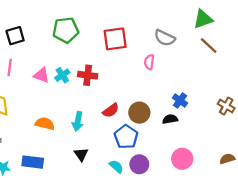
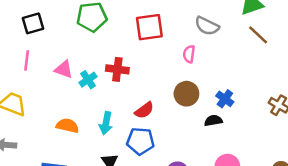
cyan cross: (62, 75) -> (88, 80), moved
brown circle: (139, 113) -> (186, 94), moved
blue pentagon: (126, 137) -> (140, 141), moved, turned -30

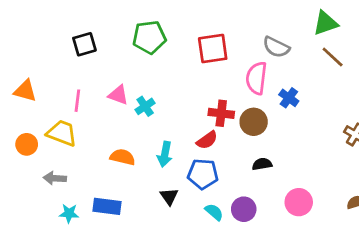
pink semicircle: (189, 54) -> (256, 78), size x1.6
pink line: (27, 60) -> (77, 101), moved
red cross: (117, 69) -> (221, 113), moved
blue cross: (225, 99) -> (289, 98), moved
black semicircle: (213, 121) -> (262, 164), moved

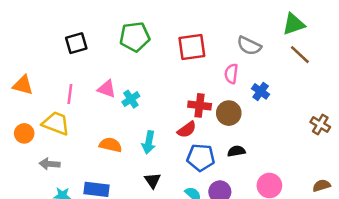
pink semicircle: (256, 78) -> (231, 74), size x0.7
blue pentagon: (203, 174) -> (201, 158), moved

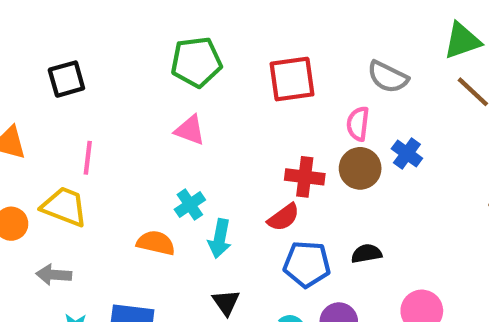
black square: (76, 43) -> (66, 79), moved
pink triangle: (107, 89) -> (190, 130), moved
cyan cross: (131, 99) -> (190, 205), moved
brown circle: (229, 113) -> (360, 168), moved

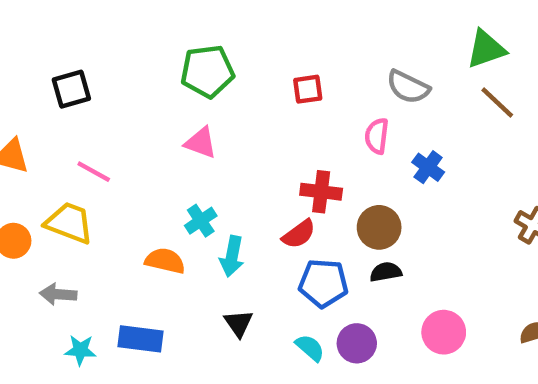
red square: (292, 79) -> (308, 89), size x0.6
pink line: (88, 158) -> (94, 172), turned -68
brown circle: (360, 168) -> (379, 227), moved

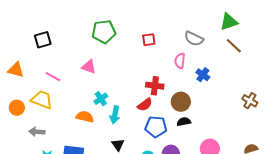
pink triangle: (201, 143) -> (89, 67), moved

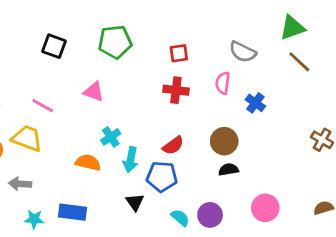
black square: (43, 40) -> (54, 46), moved, turned 36
red cross: (155, 86) -> (176, 90), moved
blue pentagon: (156, 127) -> (162, 177), moved

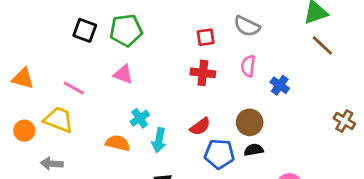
green pentagon: (115, 42) -> (126, 30), moved
gray semicircle: (243, 52) -> (247, 26), moved
blue pentagon: (162, 177) -> (219, 154), moved

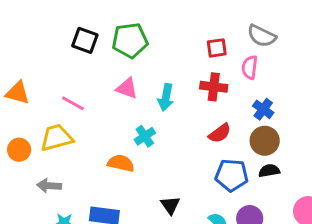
pink semicircle: (248, 66) -> (250, 67), moved
blue cross: (280, 85) -> (263, 109), moved
yellow trapezoid: (59, 120) -> (56, 138), turned -36
red semicircle: (200, 126) -> (220, 133), moved
cyan arrow: (159, 140) -> (166, 97), moved

